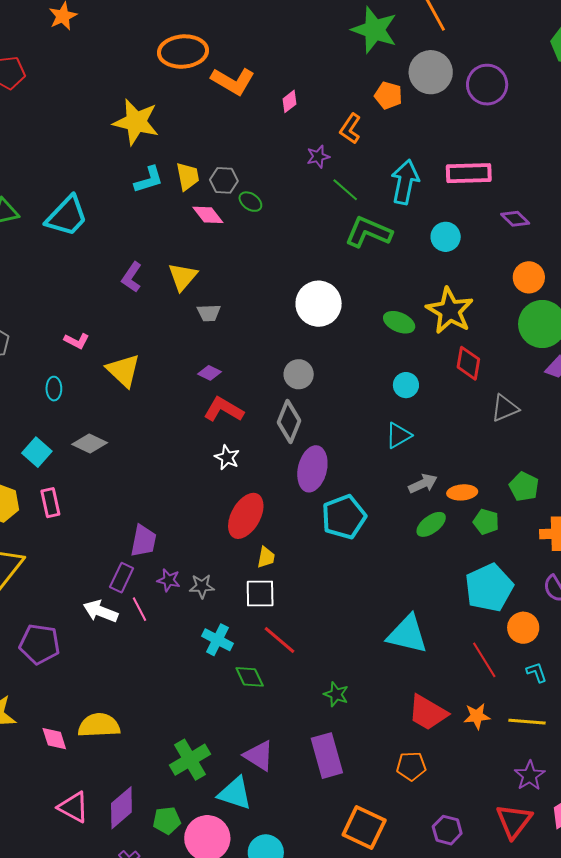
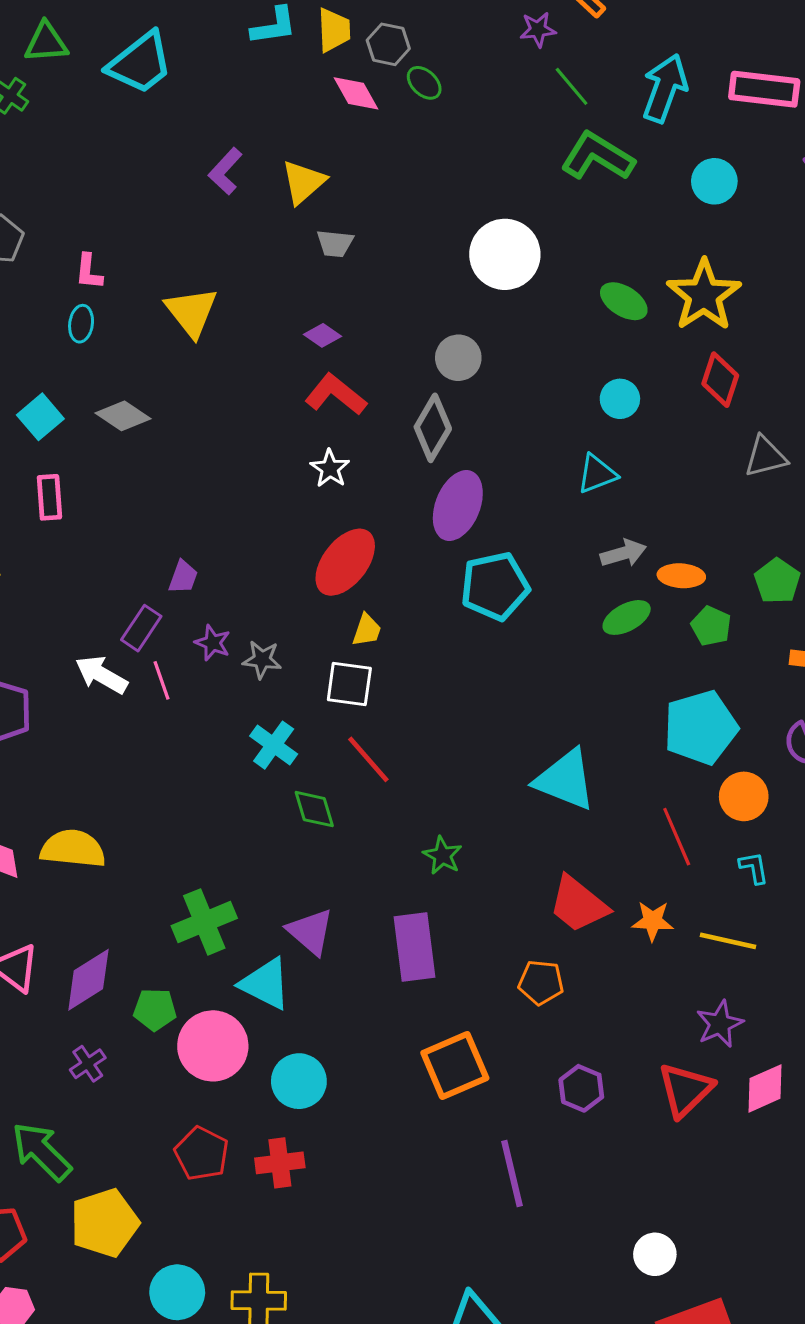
pink L-shape: (77, 341) -> (89, 272), moved, turned 60
purple trapezoid: (143, 541) -> (183, 577), size x0.7
orange square: (364, 828) -> (455, 1065), turned 33

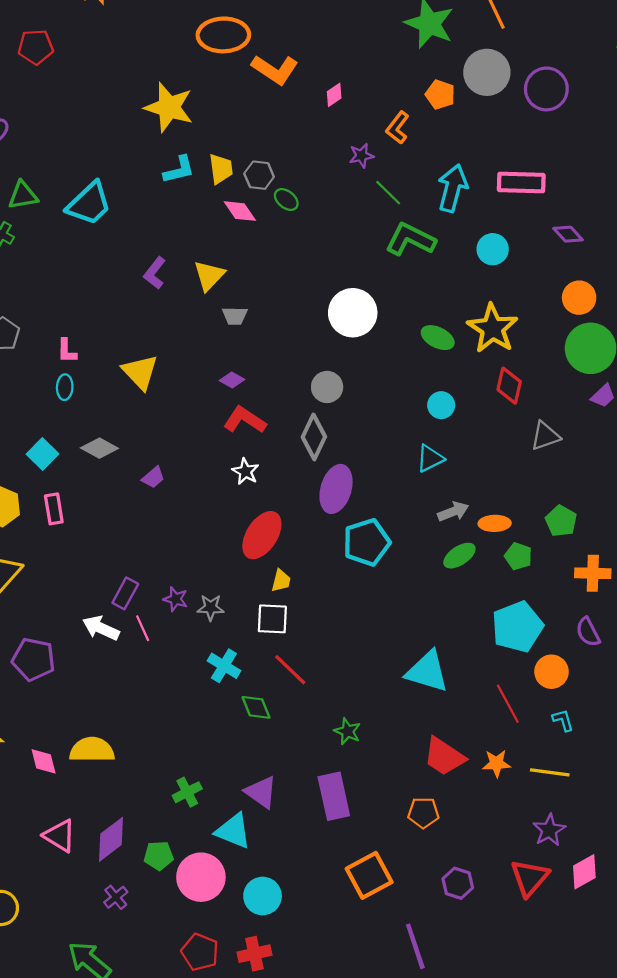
purple trapezoid: (183, 577) -> (153, 477), moved, turned 35
green cross: (204, 922) -> (187, 792), size x0.7

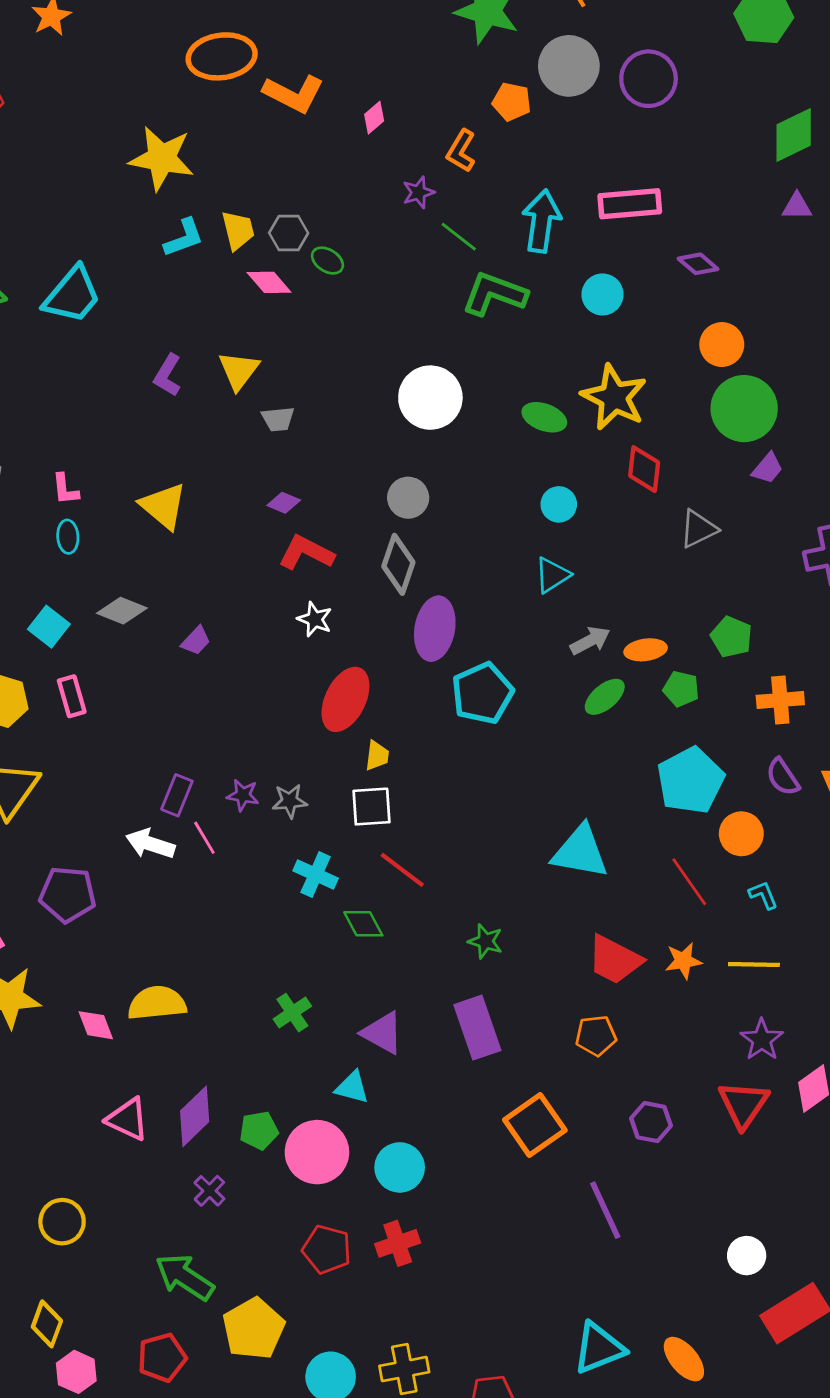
green cross: (187, 792) -> (292, 1013), moved
cyan triangle: (233, 831) -> (352, 1087), size x0.7

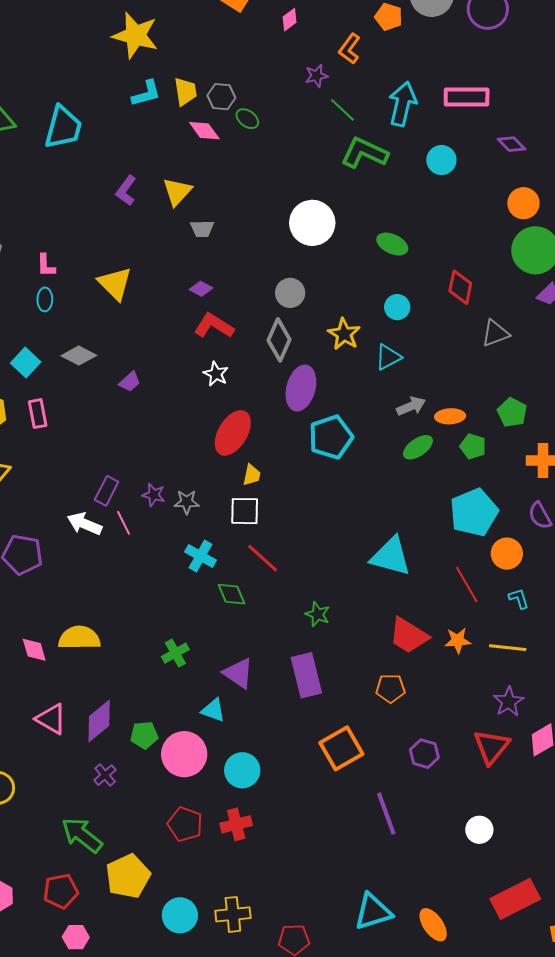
cyan trapezoid: (72, 295) -> (63, 127), turned -30
yellow star: (614, 397) -> (344, 334), moved, size x0.7
white circle: (747, 1256) -> (479, 830), moved

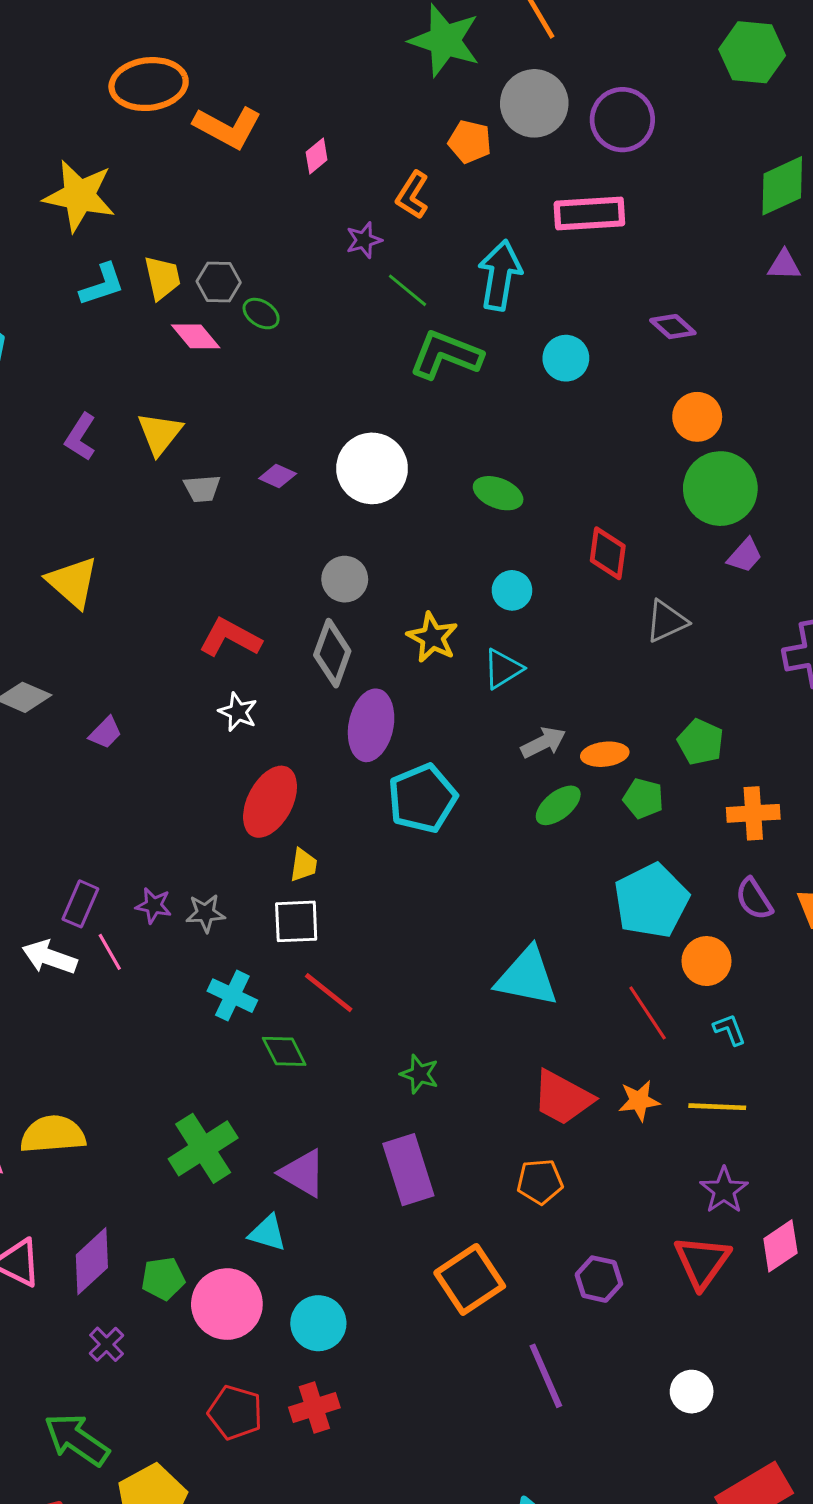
pink rectangle: (467, 97) -> (589, 214), moved
purple diamond: (201, 289) -> (278, 476), moved
green cross: (175, 653) -> (203, 1148), size x1.6

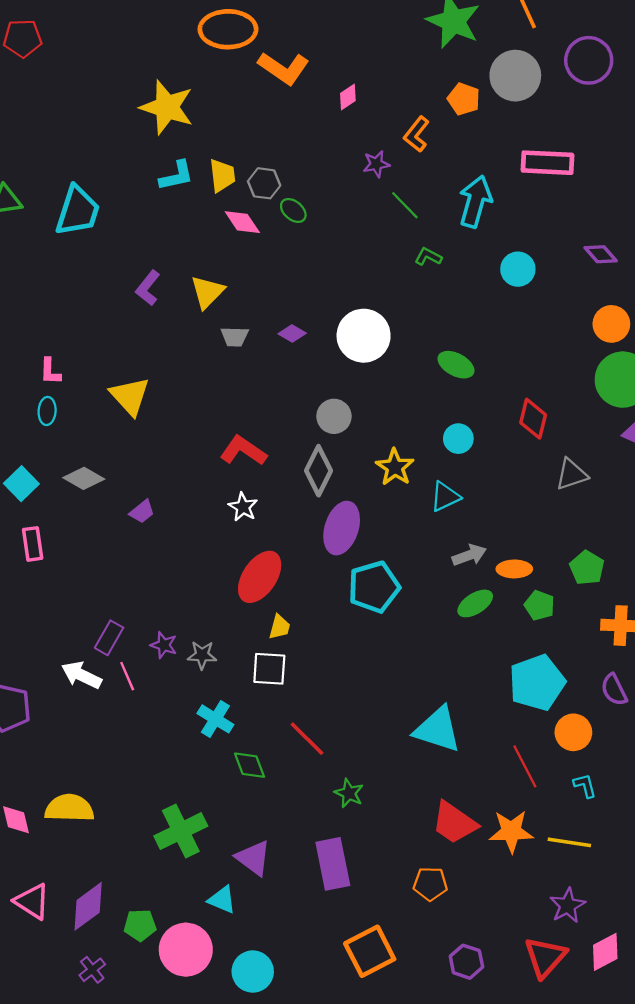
purple circle: (622, 120) -> (589, 60), moved
green L-shape: (446, 355) -> (428, 257), size x0.5
red line: (329, 993) -> (307, 739), moved
orange star: (639, 1101) -> (511, 831), size x1.4

